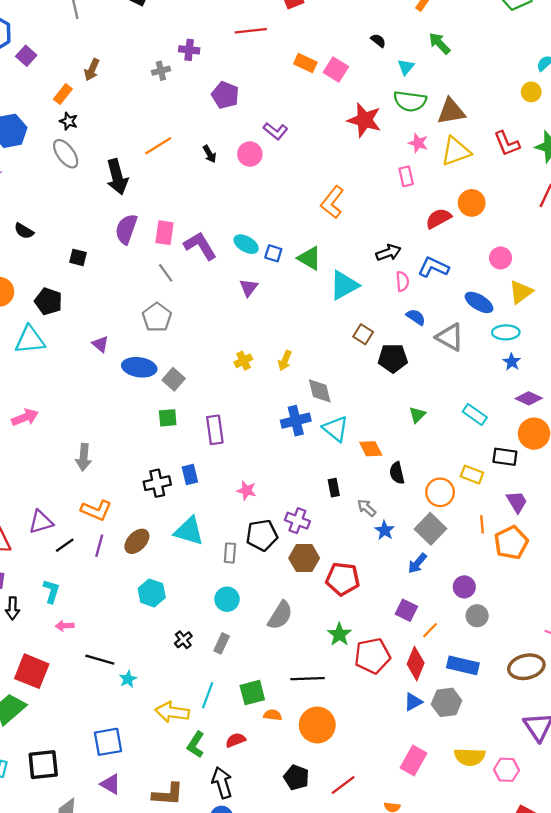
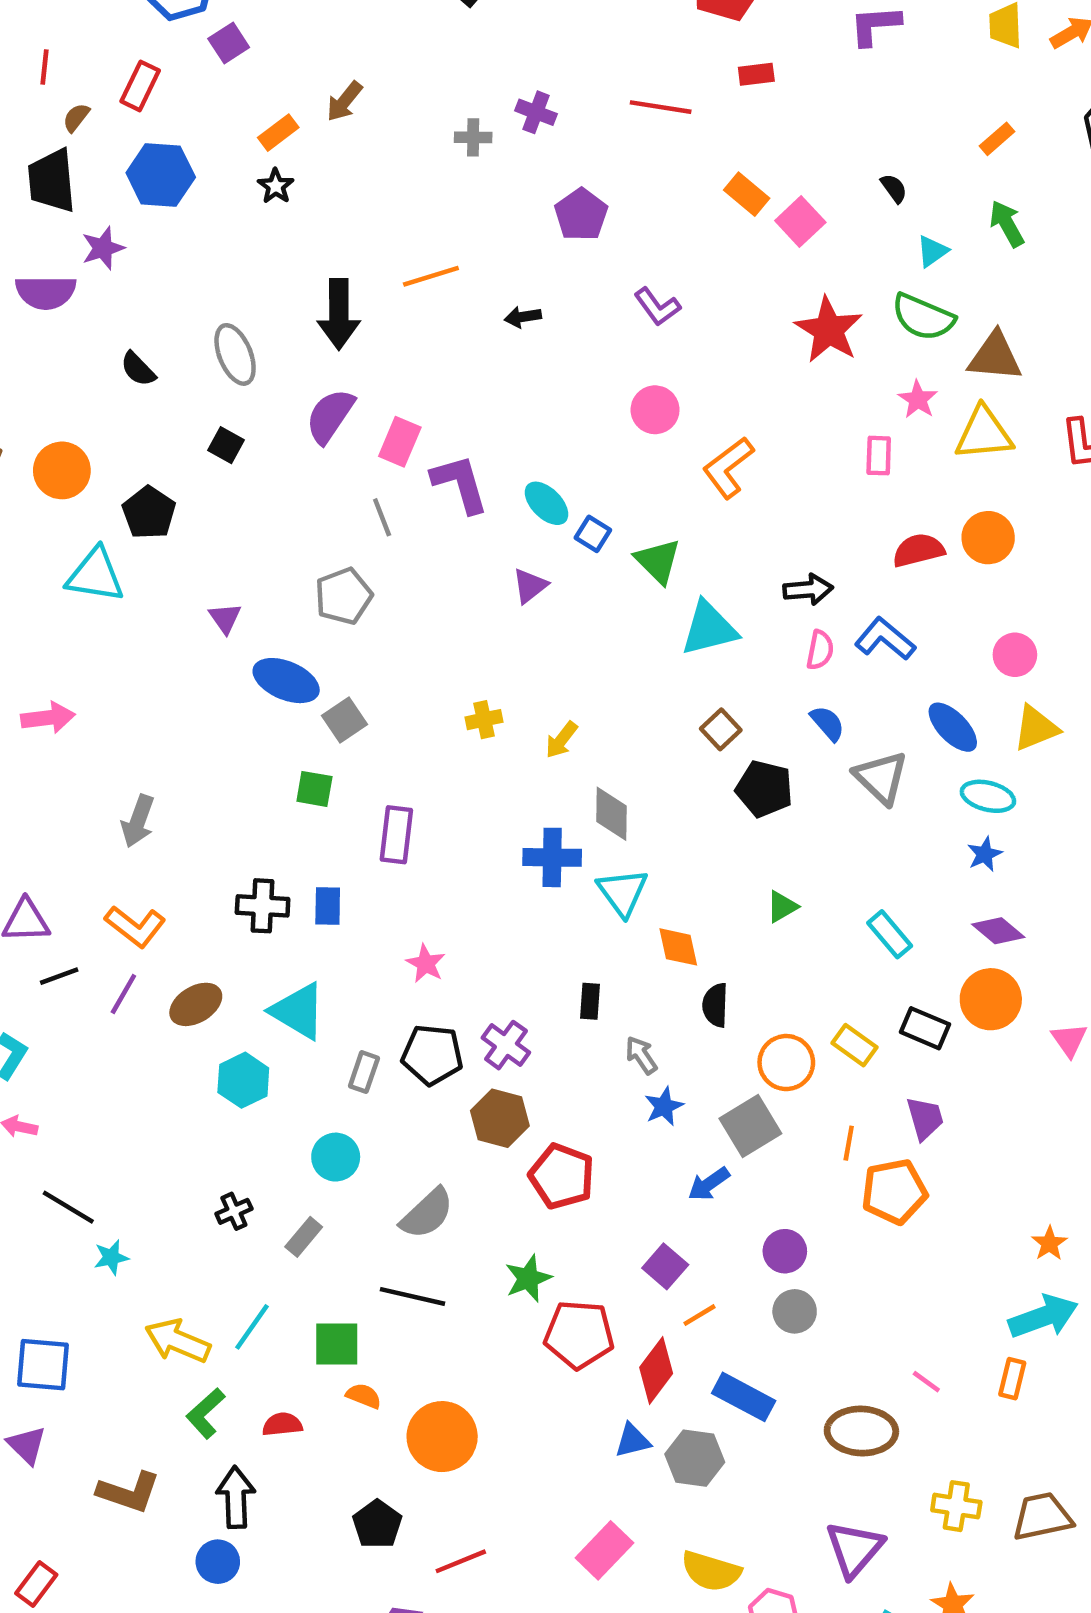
gray ellipse: (66, 154) -> (235, 354), moved
black arrow: (210, 154) -> (523, 317), turned 96
pink circle: (250, 154) -> (655, 410), moved
cyan hexagon: (152, 593) -> (243, 1080), moved
black line: (308, 679) -> (413, 1296), moved

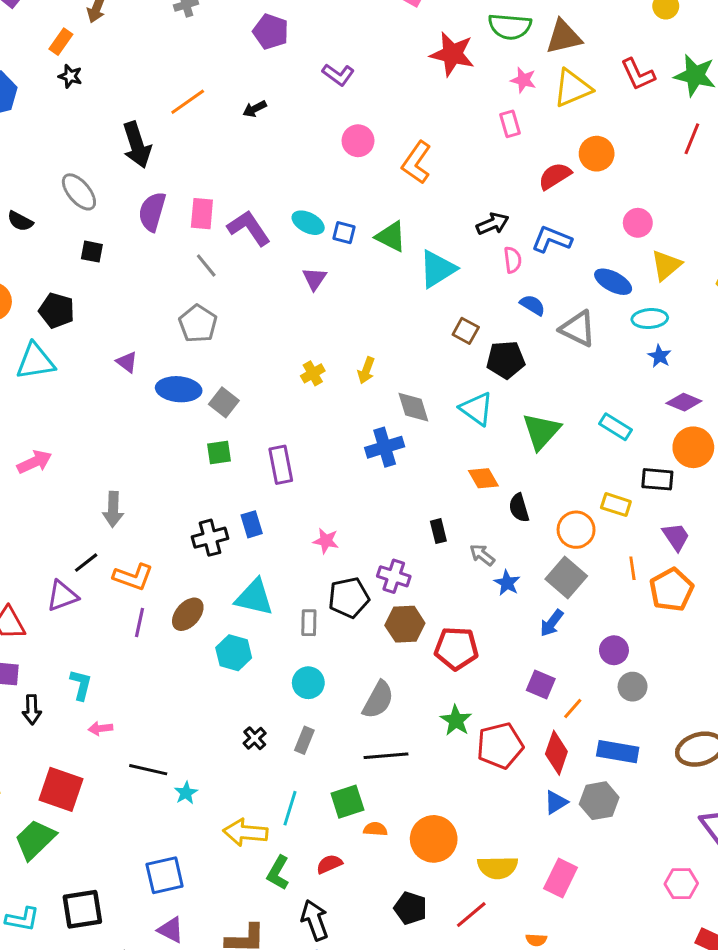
cyan triangle: (623, 892) -> (477, 409), moved
green triangle: (782, 907) -> (541, 431), size x1.8
black line: (59, 976) -> (86, 563), moved
yellow semicircle: (711, 1571) -> (498, 867), moved

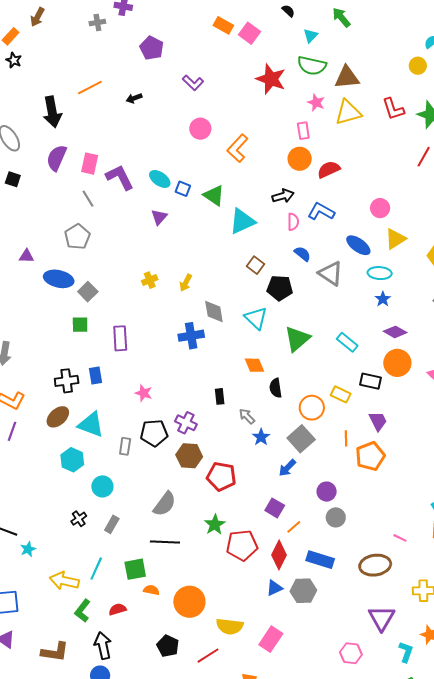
orange circle: (597, 154) -> (300, 159), moved
purple triangle: (127, 362) -> (26, 256), turned -42
brown ellipse: (188, 614) -> (58, 417), moved
cyan circle: (308, 683) -> (102, 486), moved

